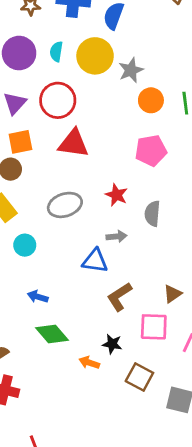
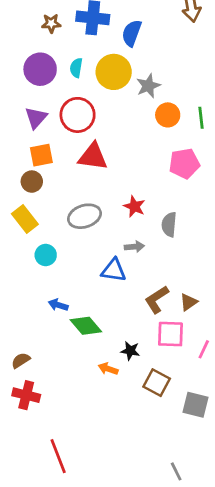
pink pentagon: (151, 150) -> (184, 163), moved
brown L-shape: (119, 297) -> (157, 299), moved
green diamond: (52, 334) -> (86, 326), moved

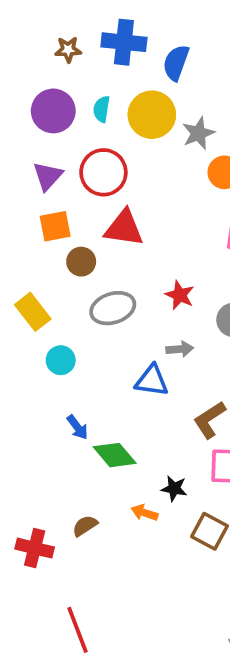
brown circle: (32, 182) -> (81, 262), moved
blue arrow: (58, 305) -> (77, 427), turned -144
brown semicircle: (21, 360) -> (85, 526), moved

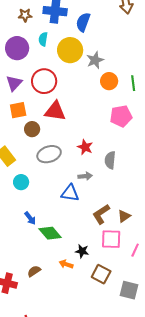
cyan semicircle: (102, 109) -> (43, 39), moved

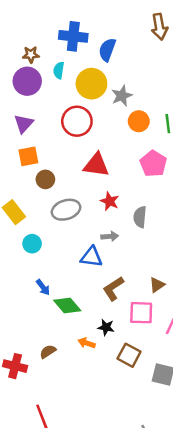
brown star: (25, 15) -> (31, 55), moved
red circle: (44, 81) -> (77, 121), moved
red triangle: (55, 111) -> (96, 165), moved
pink pentagon: (121, 116) -> (153, 164), turned -30
brown L-shape: (101, 214) -> (113, 289), moved

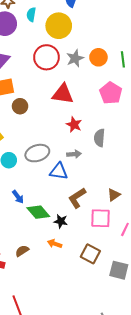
gray star: (122, 96) -> (75, 58), moved
gray ellipse: (66, 210) -> (37, 153), moved
black star: (106, 327) -> (61, 221), moved

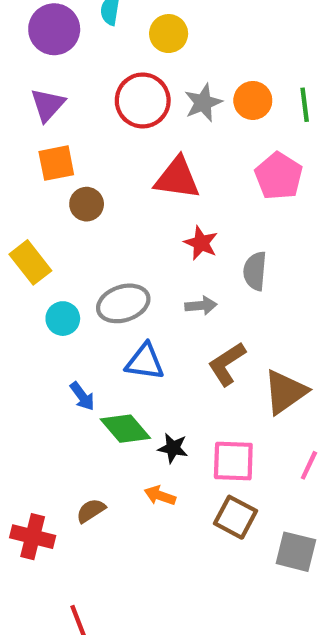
yellow circle: (59, 26) -> (169, 34), size x0.7
blue triangle: (59, 171) -> (145, 362), moved
brown triangle: (114, 195) -> (285, 392), size x1.6
brown L-shape: (77, 198) -> (227, 364), moved
pink square: (100, 218) -> (233, 461), moved

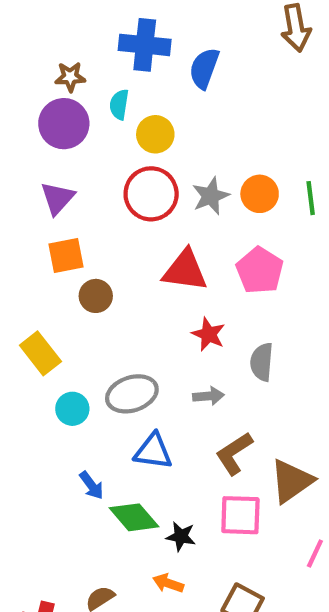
yellow circle: (169, 34) -> (155, 134), moved
pink pentagon: (279, 176) -> (260, 270), moved
pink square: (233, 461) -> (240, 515), moved

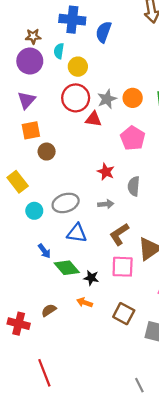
red triangle: (185, 270) -> (94, 119), moved, size x0.7

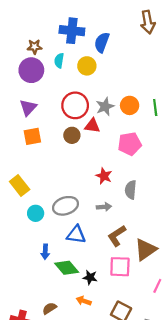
yellow circle: (78, 67) -> (87, 66), moved
pink pentagon: (133, 138) -> (130, 144), turned 30
brown circle: (47, 152) -> (72, 135), moved
blue arrow: (44, 251) -> (45, 252), turned 40

